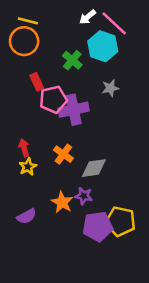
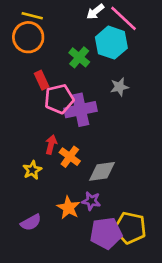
red arrow: (24, 148) -> (51, 145), moved, turned 30

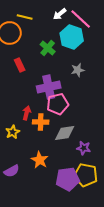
yellow line: (32, 16) -> (25, 17), moved
pink pentagon: (59, 99) -> (58, 104), moved
orange cross: (70, 157) -> (41, 122), turned -35
purple star: (91, 201) -> (84, 148), moved

